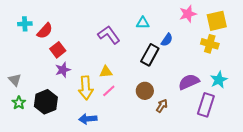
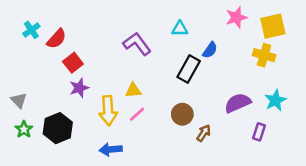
cyan cross: (25, 24) -> (31, 30), turned -32
purple rectangle: (206, 105) -> (259, 132), size x0.6

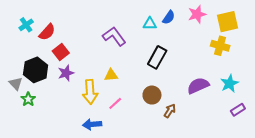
blue semicircle: (210, 50) -> (169, 17), moved
pink line: (137, 114) -> (115, 103), moved
black hexagon: (58, 128) -> (36, 70), moved
green star: (24, 129) -> (28, 99), moved
purple rectangle: (259, 132) -> (238, 110), moved, turned 40

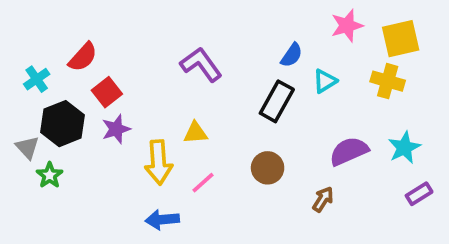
blue semicircle: (169, 17) -> (292, 55), moved
cyan triangle: (150, 24) -> (325, 81), moved, turned -32
cyan cross: (26, 25) -> (37, 79), moved
brown arrow: (170, 111) -> (323, 199), moved

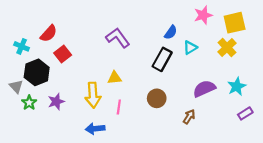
cyan cross: (37, 79) -> (22, 46), turned -32
yellow cross: (388, 81) -> (227, 48), turned 30
purple star: (116, 129) -> (56, 102), moved
pink line: (203, 183) -> (119, 107), turned -40

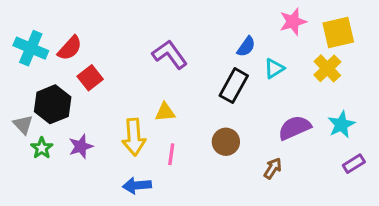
cyan cross: (22, 46) -> (31, 48), moved, size x1.5

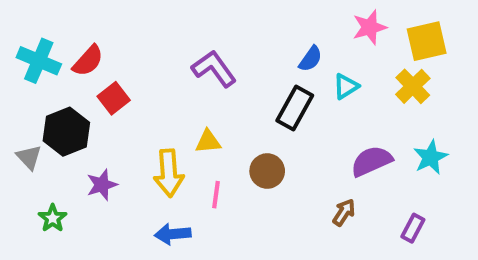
brown circle: (226, 142) -> (267, 171), moved
green star: (42, 148) -> (53, 218), moved
purple rectangle: (354, 164) -> (413, 228), moved, turned -30

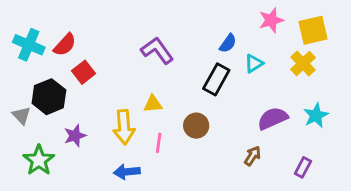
green star: (53, 218) -> (39, 160), size x1.5

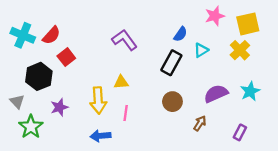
gray triangle: (22, 115) -> (17, 102), moved
brown circle: (196, 126) -> (172, 102), moved

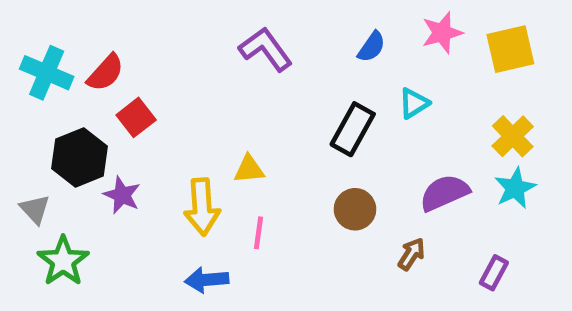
blue semicircle: (180, 34) -> (371, 47), moved
purple L-shape: (125, 40) -> (266, 49), moved
yellow cross: (240, 50) -> (513, 136), moved
purple star: (59, 107) -> (122, 195), moved, turned -30

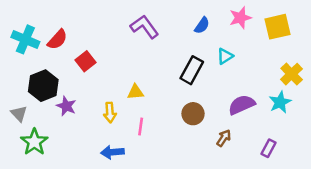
red square: (136, 117) -> (86, 61), moved
yellow cross: (513, 136) -> (292, 74), moved
yellow arrow: (202, 207) -> (110, 112), size x0.7

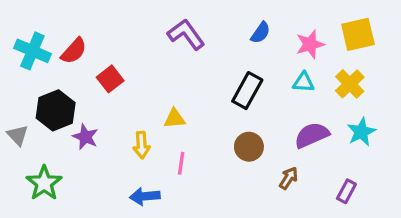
pink star: (240, 18) -> (310, 44), moved
cyan triangle: (225, 56) -> (303, 82), moved, turned 36
yellow cross: (292, 74) -> (350, 84), moved
gray triangle: (19, 114) -> (18, 135), moved

